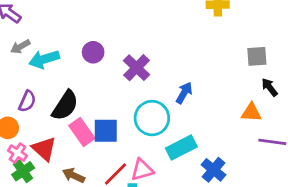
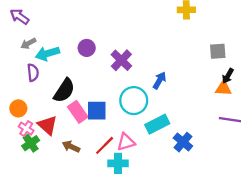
black arrow: (270, 87) -> (228, 76), turned -112
purple semicircle: (27, 101) -> (33, 73), moved, turned -30
orange triangle: (251, 112) -> (223, 88), moved

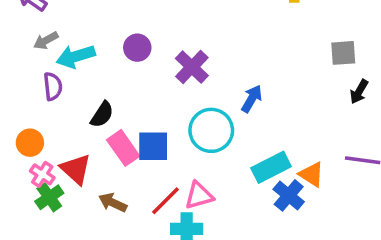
orange triangle: (223, 88) -> (312, 174), moved, turned 30
black semicircle: (64, 91) -> (102, 115), size x0.7
cyan rectangle: (157, 124) -> (271, 167), moved

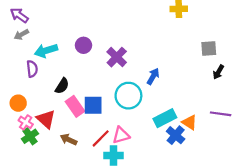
gray arrow: (46, 41) -> (21, 35), moved

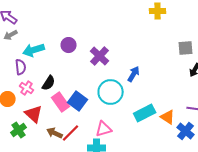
blue square: (93, 105) -> (78, 101), turned 36
pink cross: (26, 122) -> (27, 88), moved
blue cross: (176, 135) -> (186, 131), moved
red line: (101, 138) -> (71, 133), moved

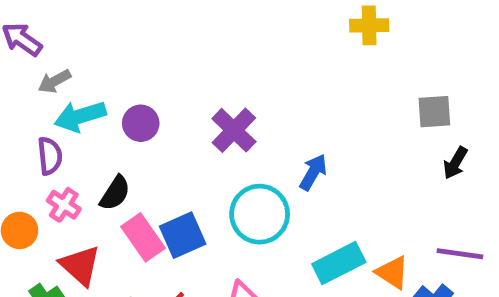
gray arrow: (11, 35) -> (54, 81), moved
purple circle: (69, 45) -> (141, 123), moved
blue square: (78, 101) -> (183, 235), turned 30

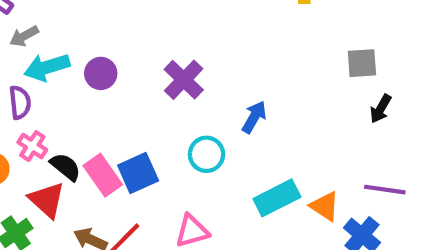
black semicircle: (115, 193) -> (65, 167), moved, turned -84
cyan circle: (260, 214) -> (206, 154), size x0.7

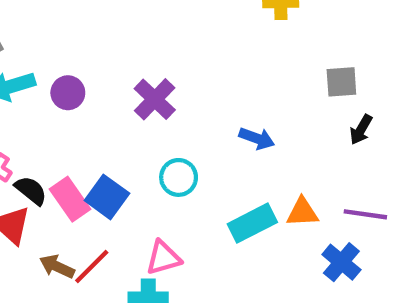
blue arrow: (254, 117) -> (257, 138), moved, turned 80
blue square: (138, 173) -> (107, 197), turned -30
orange triangle: (325, 206) -> (302, 212), moved, turned -36

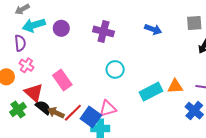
purple cross: (155, 99) -> (103, 31), turned -30
blue arrow: (257, 138) -> (153, 29), moved
black semicircle: (31, 190) -> (43, 107), moved
blue square: (107, 197) -> (91, 117), moved

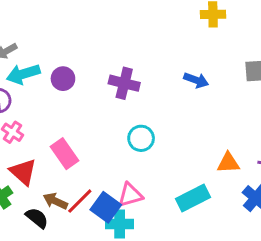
cyan rectangle: (151, 92) -> (193, 198), moved
black semicircle: (43, 107) -> (37, 218), moved

